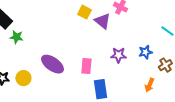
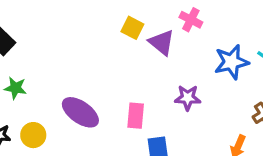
green star: (16, 37) -> (15, 88), moved
blue star: (145, 52) -> (231, 62), moved, size x1.5

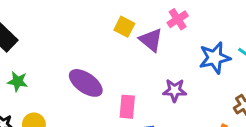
pink cross: (191, 20) -> (178, 19), turned 30
purple ellipse: (80, 112) -> (86, 83), moved

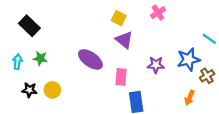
purple triangle: (151, 40) -> (124, 40), moved
blue star: (215, 58) -> (188, 59), moved

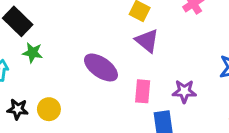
green star: (40, 58) -> (33, 53), moved
purple star: (156, 65) -> (184, 91), moved

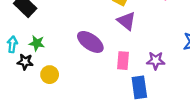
green star: (33, 53) -> (37, 43), moved
black star: (18, 109) -> (25, 62), moved

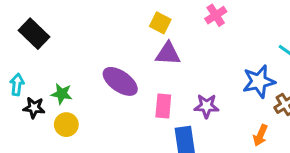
purple triangle: (126, 21) -> (168, 54), turned -36
green star: (37, 43) -> (62, 94), moved

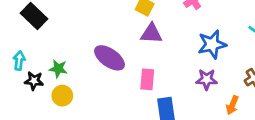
blue star: (259, 81) -> (212, 44), moved
purple star: (206, 106) -> (207, 79), moved

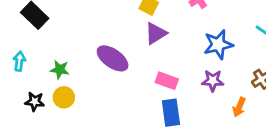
purple triangle: (151, 34) -> (156, 33), turned -35
pink rectangle: (147, 79) -> (167, 81), moved, turned -75
black star: (34, 81) -> (35, 102), moved

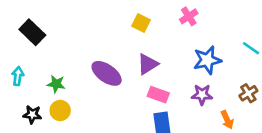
purple triangle: (156, 33) -> (148, 64), moved
orange arrow: (239, 107) -> (227, 120), turned -48

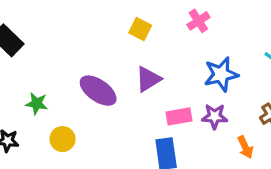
pink rectangle: (158, 95) -> (179, 116), moved, turned -30
yellow circle: (60, 110) -> (63, 139), moved

